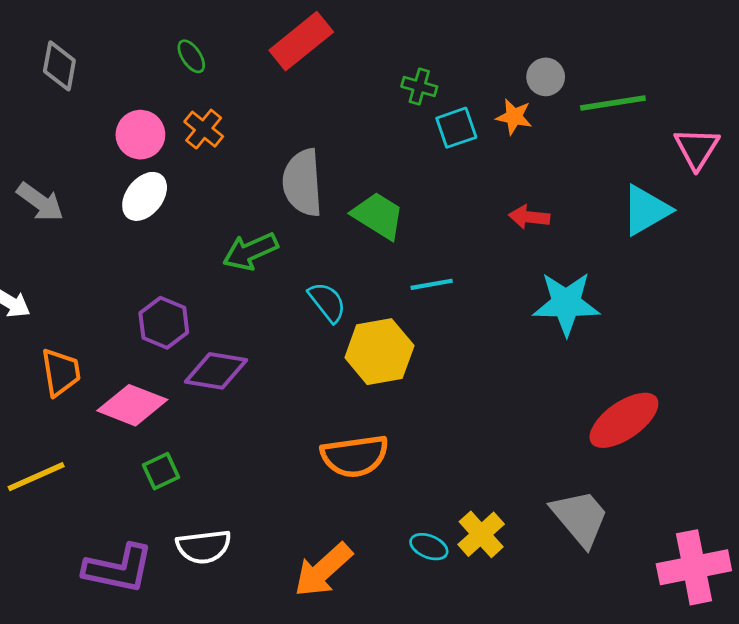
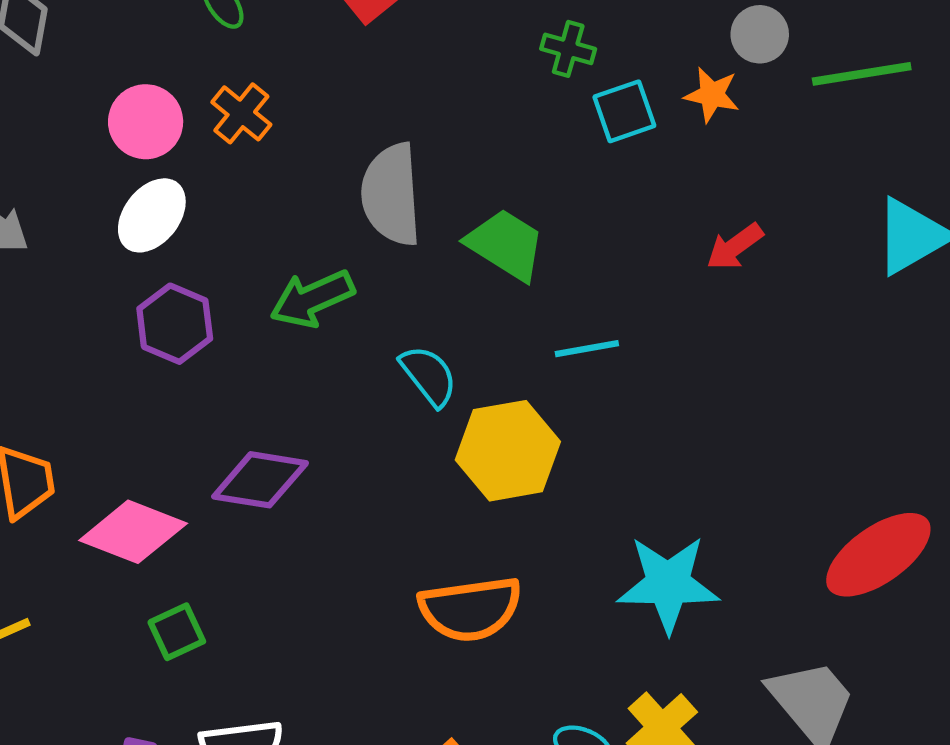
red arrow: (529, 217) -> (735, 247), turned -42
cyan star: (566, 304) -> (668, 584), moved
purple hexagon: (164, 323) -> (175, 324), moved

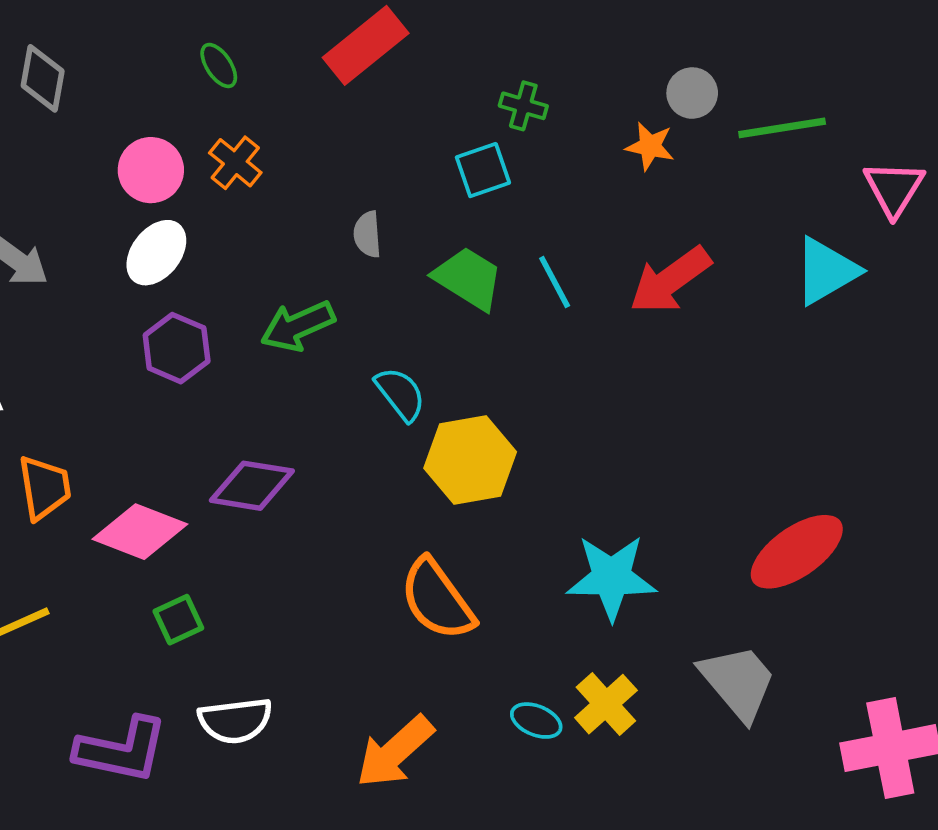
cyan square: (624, 111) -> (483, 170), moved
gray semicircle: (391, 195) -> (367, 234), size x0.5
red arrow: (735, 247) -> (670, 280), size x1.6
cyan line: (587, 349) -> (555, 282), moved, turned 72
orange semicircle: (470, 609) -> (437, 599), turned 62

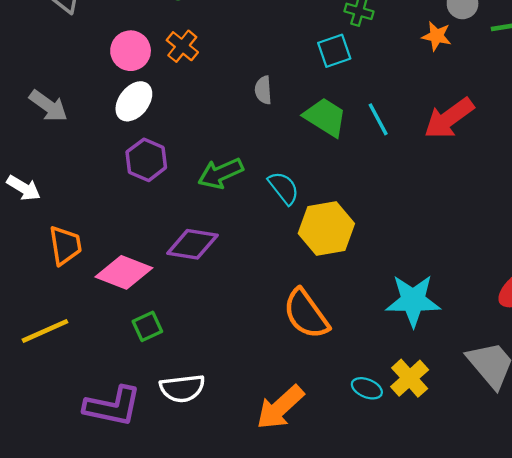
green arrow: (298, 326) -> (221, 173), moved

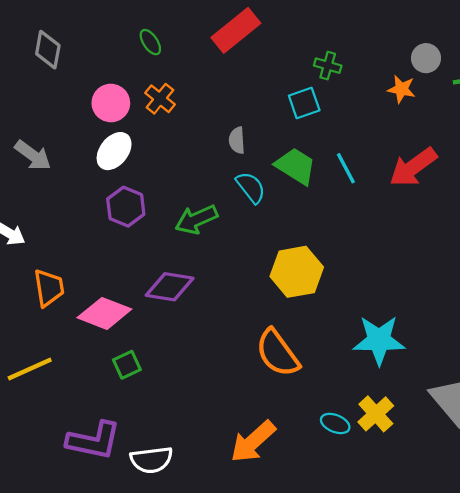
cyan semicircle: (284, 188) -> (251, 187), moved
white semicircle: (182, 388) -> (151, 460), moved

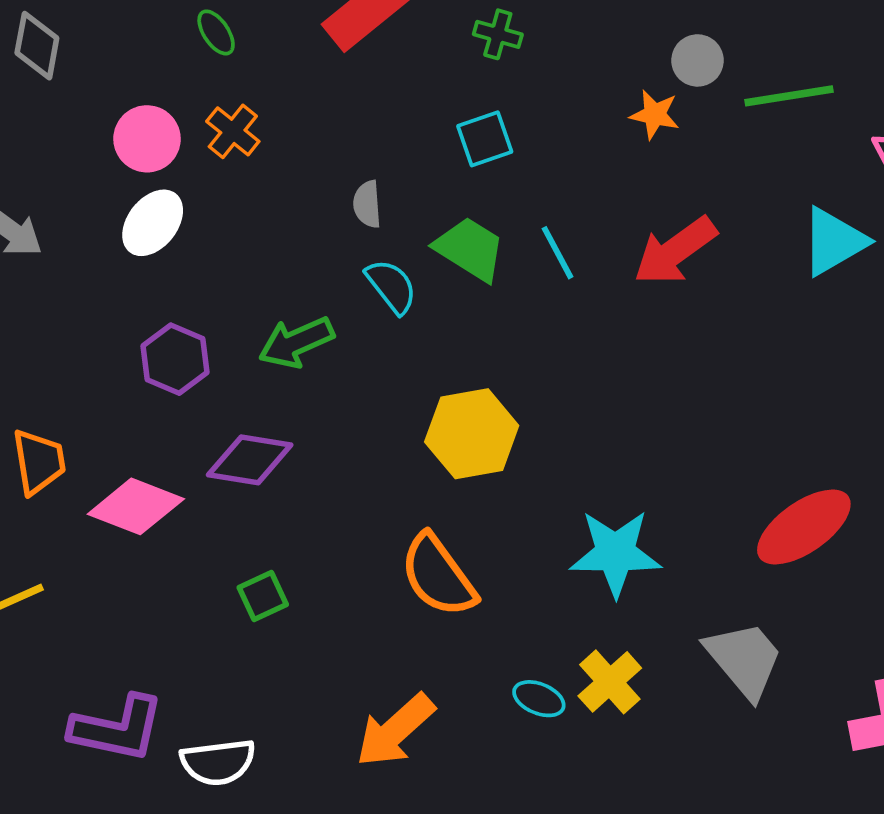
green cross: (328, 66) -> (498, 34), moved
purple hexagon: (126, 207) -> (175, 359), moved
green square: (127, 365) -> (263, 596), moved

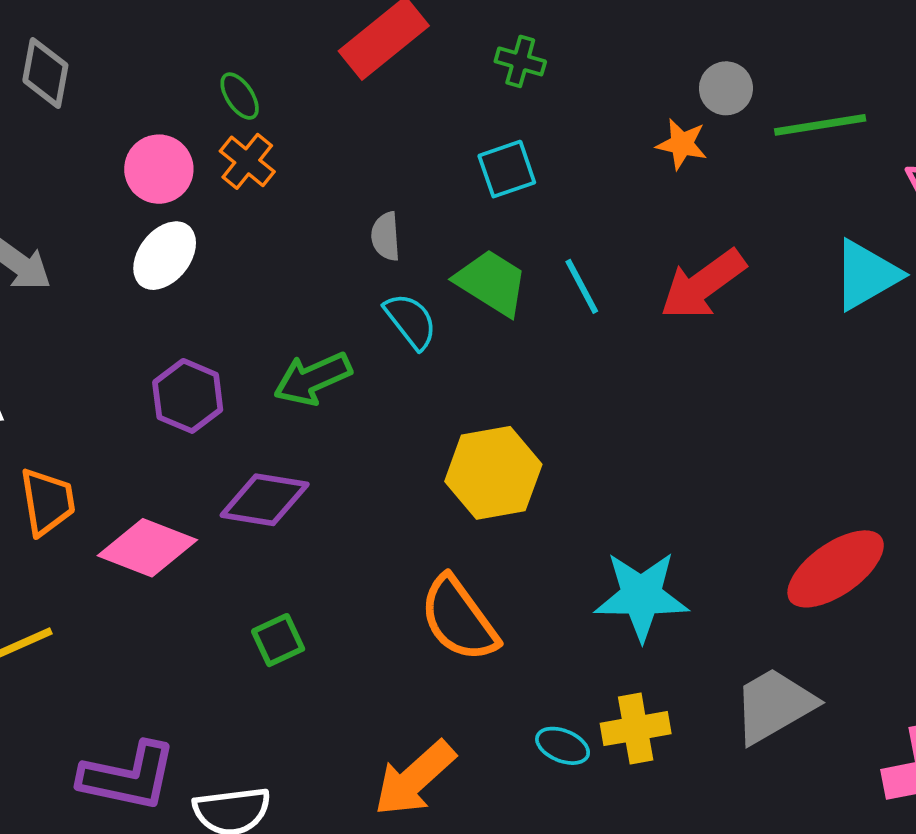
green ellipse: (216, 32) -> (240, 96), moved
gray trapezoid: (744, 659) -> (774, 705), turned -80
yellow cross: (610, 682) -> (636, 729), turned 32

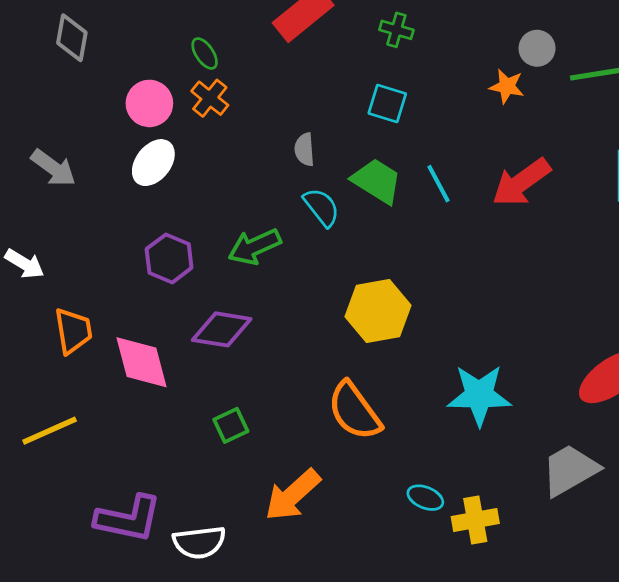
cyan square: (507, 169) -> (387, 103), turned 36
pink diamond: (147, 548) -> (142, 362), turned 54
yellow cross: (636, 729) -> (475, 520), moved
orange arrow: (415, 778) -> (293, 495), moved

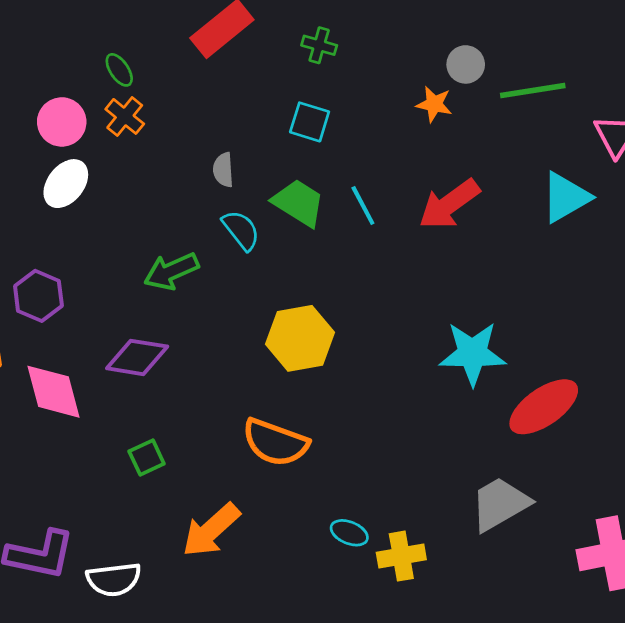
purple hexagon: (169, 258) -> (38, 296), moved
cyan star: (479, 395) -> (473, 353), moved
orange semicircle: (354, 411) -> (275, 442), turned -34

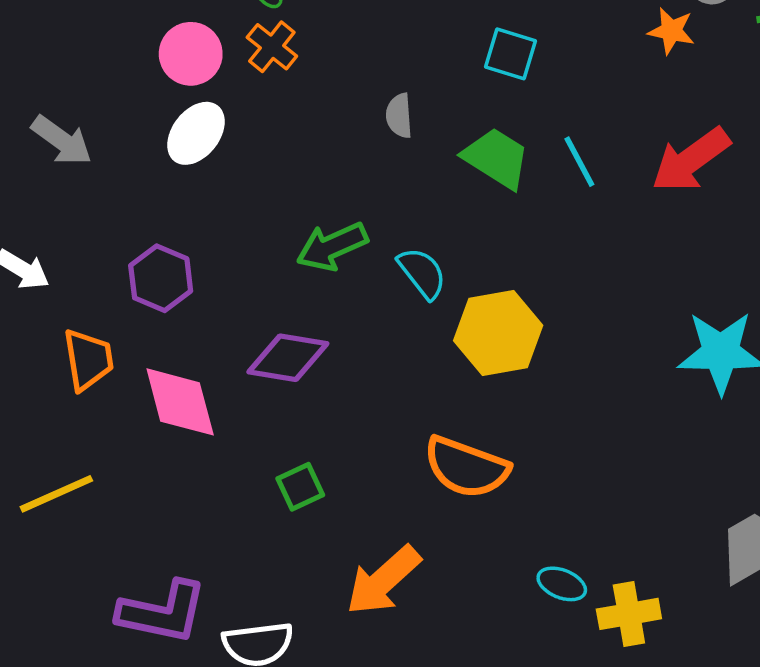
cyan semicircle: (241, 230) -> (422, 273), moved

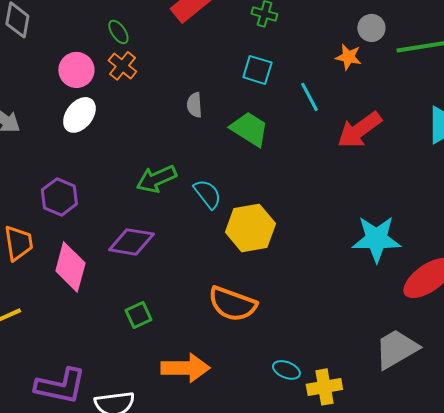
cyan line: (579, 162) -> (309, 97), moved
pink diamond: (180, 402) -> (70, 267), turned 30
orange arrow: (383, 580) -> (185, 368), turned -138

